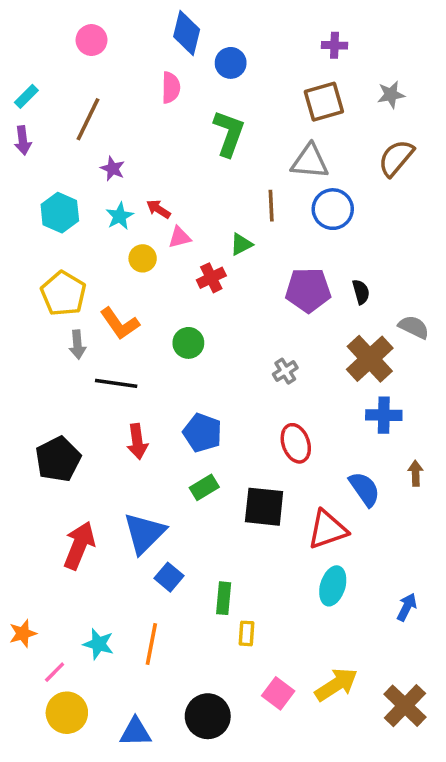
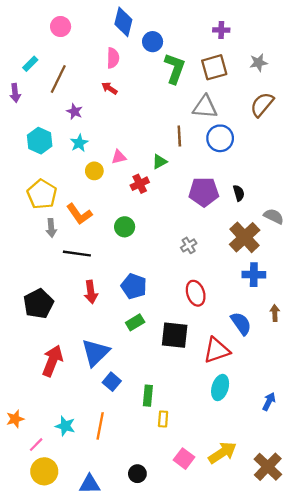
cyan rectangle: (26, 96) -> (30, 64), moved
green L-shape: (229, 133) -> (175, 68), moved
red arrow: (158, 209) -> (109, 88), moved
black circle: (208, 716) -> (137, 474), size x0.6

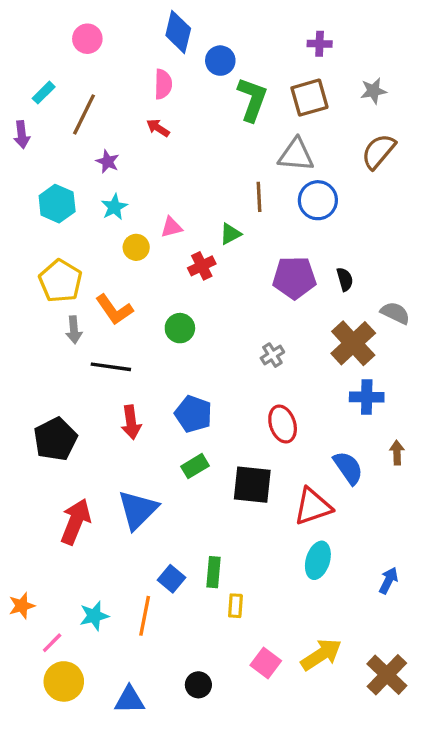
blue square: (112, 382) -> (171, 579), moved
cyan star: (65, 426) -> (94, 616), turned -30

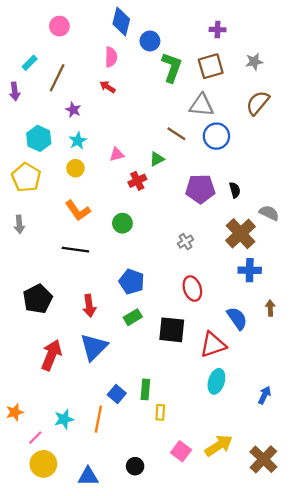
brown line: (259, 197) -> (176, 134), turned -54
yellow circle: (136, 247) -> (75, 168), moved
yellow pentagon: (60, 281) -> (26, 177), moved
gray arrow: (74, 330) -> (19, 224), moved
red arrow: (131, 422) -> (89, 306), moved

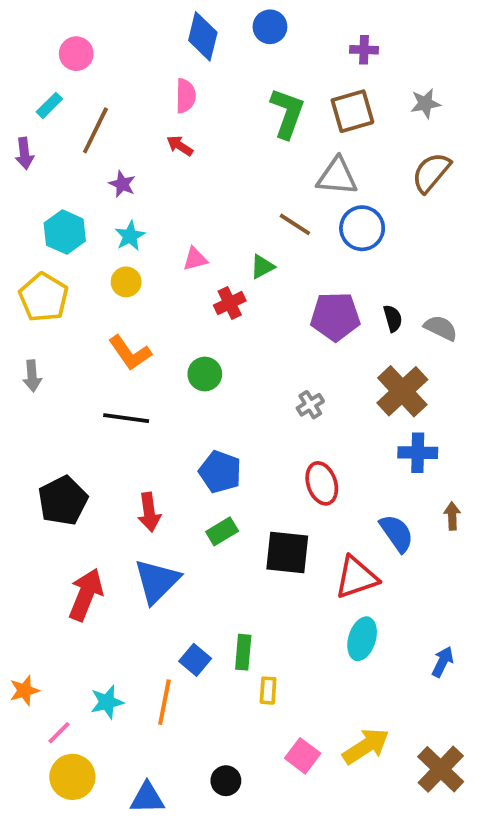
pink circle: (59, 26) -> (76, 54), moved
blue circle: (150, 41) -> (270, 27), moved
gray semicircle: (269, 213) -> (441, 328), moved

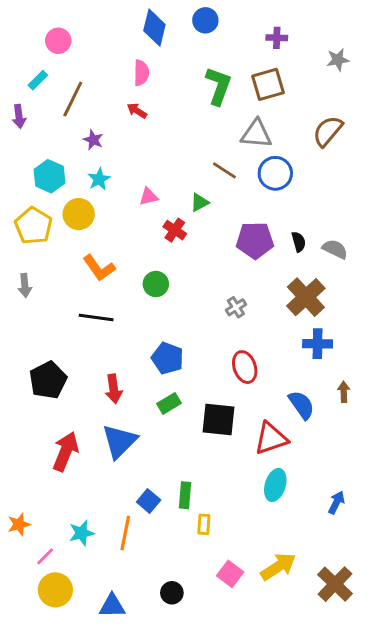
gray star: (425, 104) -> (338, 60), moved
yellow circle: (126, 282) -> (79, 214), moved, size x1.4
red cross: (230, 303) -> (175, 230), turned -30

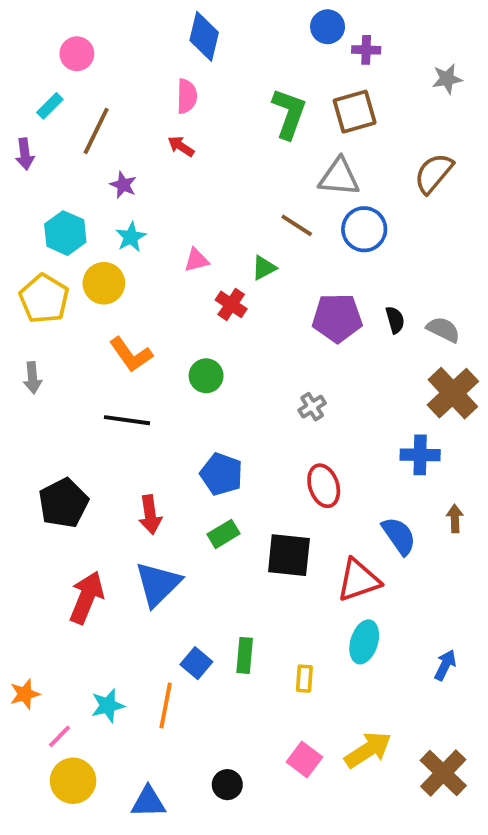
blue circle: (205, 20) -> (328, 27), moved
brown cross: (306, 297) -> (453, 393), moved
yellow rectangle: (204, 524) -> (304, 679), moved

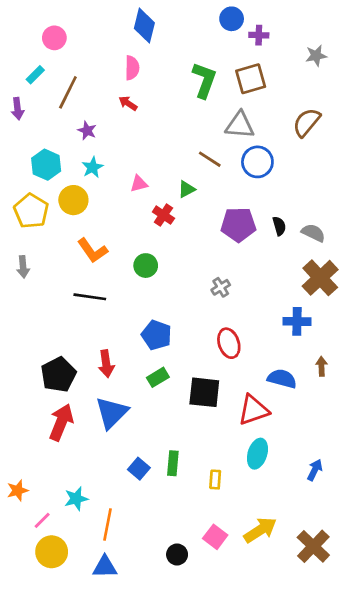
black pentagon: (63, 503) -> (58, 375), moved
blue semicircle: (399, 536) -> (282, 379), turned -40
orange line: (166, 706) -> (108, 525), moved
black circle: (227, 785) -> (177, 555), moved

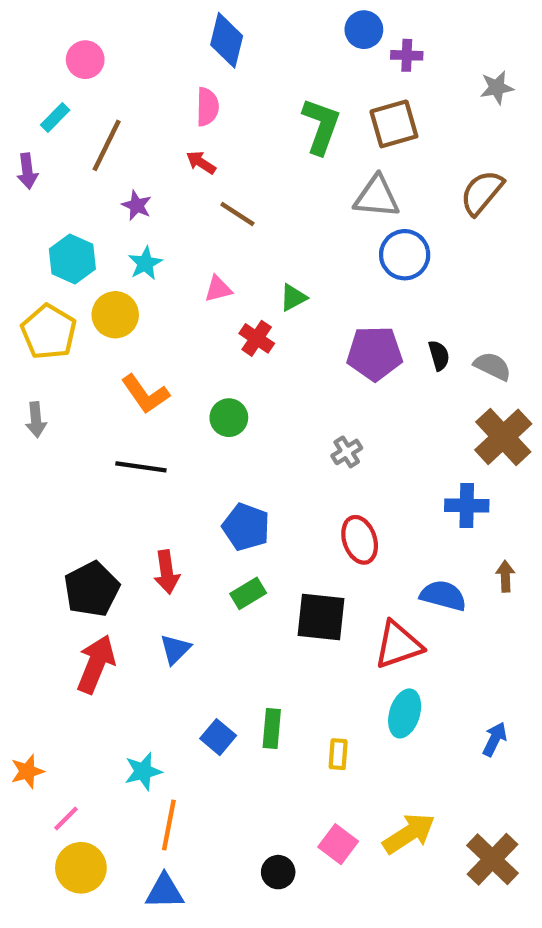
brown line: (210, 159) -> (237, 214), moved
blue triangle: (112, 413) -> (175, 649), size x0.6
cyan star: (76, 499) -> (143, 771), moved

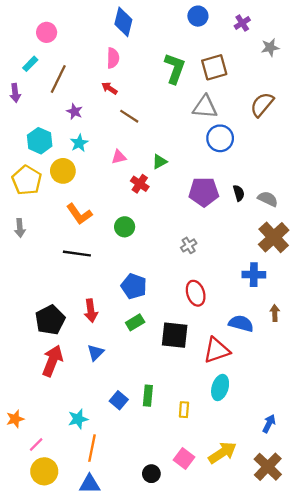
purple cross: (407, 55) -> (242, 23), moved, turned -35
blue arrow: (495, 739) -> (269, 424), moved

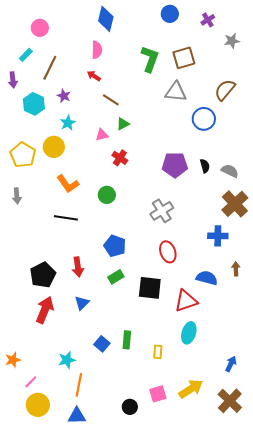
blue circle: (220, 138) -> (204, 119), moved
cyan hexagon: (40, 141) -> (34, 104), moved
green triangle: (160, 162) -> (123, 124), moved
gray cross: (189, 245) -> (162, 211), size x1.6
pink square: (184, 459) -> (158, 394), turned 36

